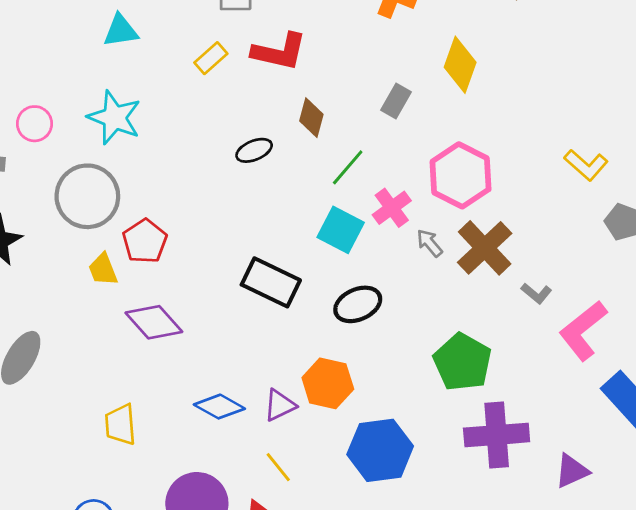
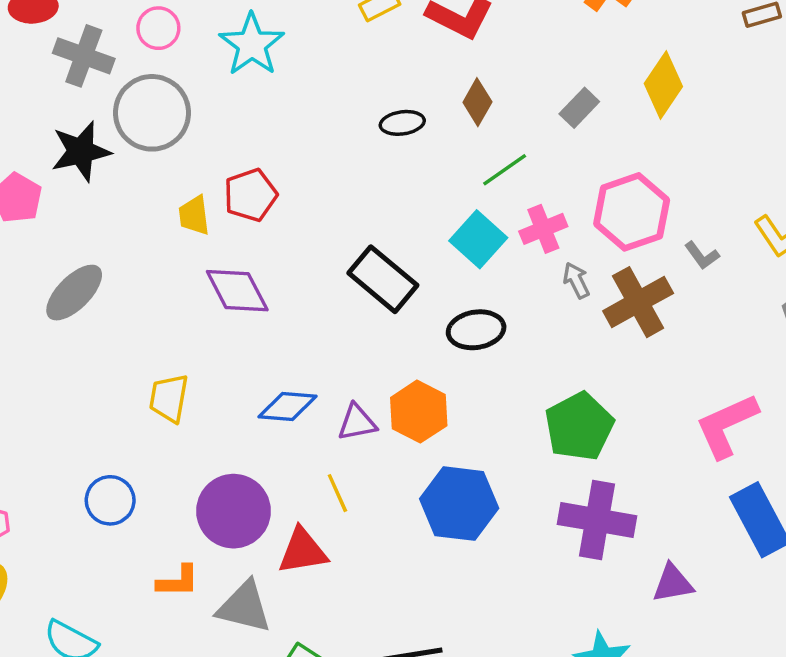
gray circle: (87, 196) -> (152, 113), moved
gray L-shape: (536, 293) -> (702, 255), moved
blue diamond: (219, 407) -> (288, 406), turned -39

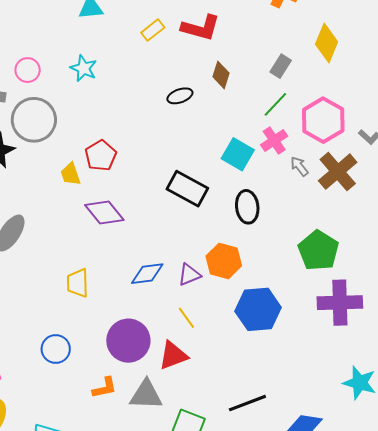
cyan star: (252, 44) -> (84, 68), size x0.7
green line: (505, 170) -> (275, 104), moved
black ellipse: (476, 330) -> (247, 207), turned -76

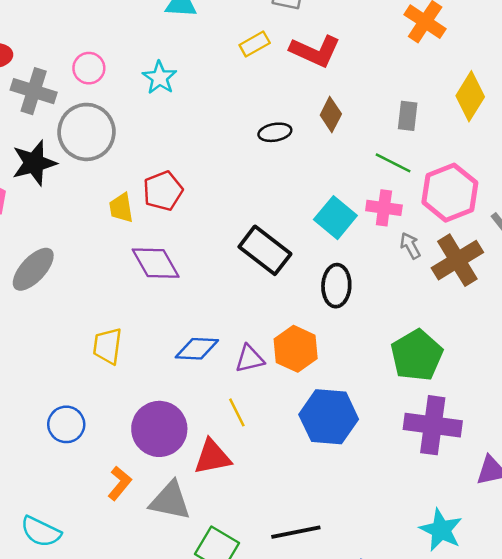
gray rectangle: (281, 66) -> (408, 116), turned -35
green line: (275, 104) -> (393, 163), turned 64
pink cross: (274, 140) -> (384, 208), turned 32
orange L-shape: (105, 388) -> (120, 483), turned -48

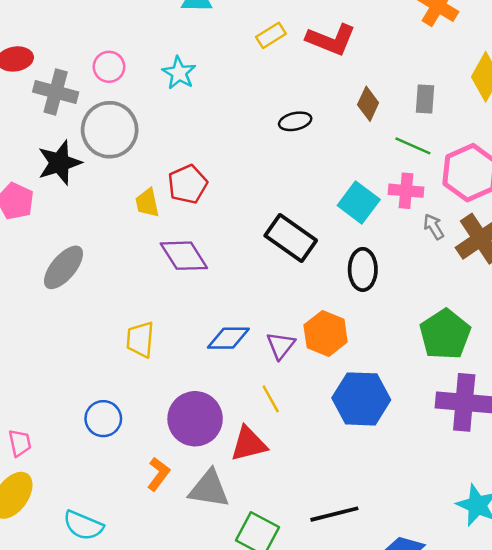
brown diamond: (331, 114) -> (368, 104), moved
purple triangle: (250, 359) -> (281, 345), turned -36

